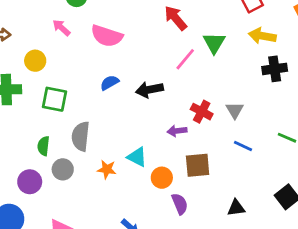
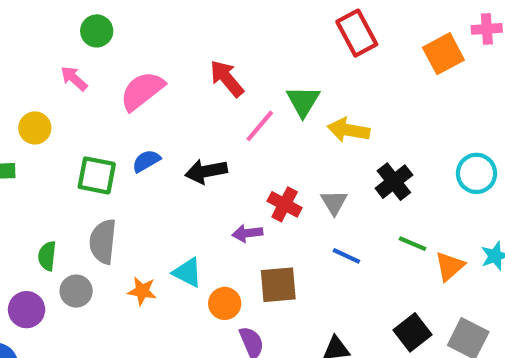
red arrow: (176, 18) -> (227, 78), moved
pink semicircle: (107, 36) -> (142, 91), turned 124
yellow arrow: (262, 36) -> (349, 130), moved
black cross: (275, 69) -> (394, 182), moved, turned -30
green square: (54, 99) -> (97, 175), moved

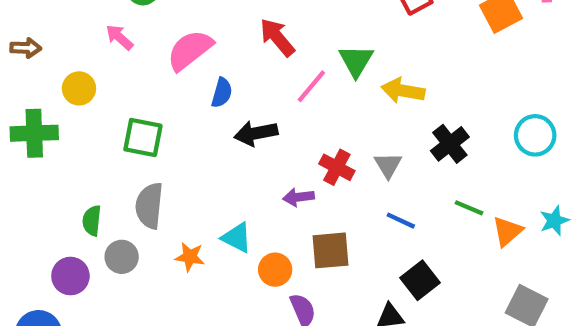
blue semicircle: (146, 161) -> (222, 93), moved, turned 136
black square: (413, 332) -> (420, 280), moved

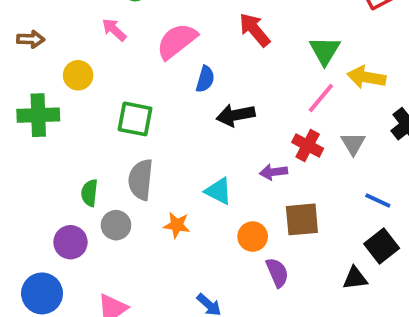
pink line: (311, 86) -> (321, 98), moved
blue line: (401, 221) -> (378, 200), moved
cyan triangle: (237, 238) -> (218, 191), moved

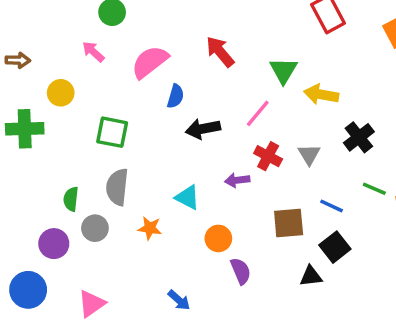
pink line: (321, 98) -> (258, 113), moved
brown square: (302, 219) -> (289, 223), moved

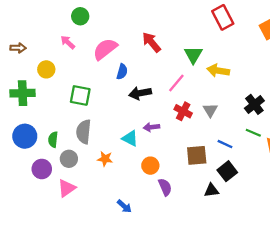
black cross: (359, 137) -> (254, 104), moved
purple arrow: (237, 180) -> (151, 127), moved
blue circle: (28, 290) -> (25, 136), moved
pink triangle: (92, 304) -> (67, 188), moved

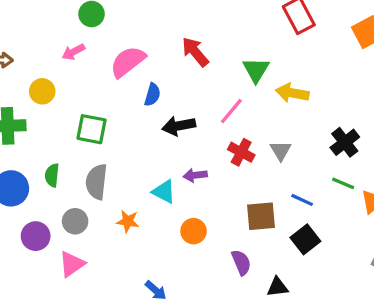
pink arrow: (68, 42) -> (73, 52), turned -70
green semicircle: (53, 140) -> (52, 175), moved
purple semicircle: (165, 187) -> (241, 262), moved
black triangle: (211, 190) -> (277, 287), moved

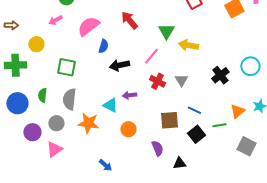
green line: (343, 183) -> (219, 125), moved, turned -32
orange star: (128, 221) -> (88, 123), size x1.5

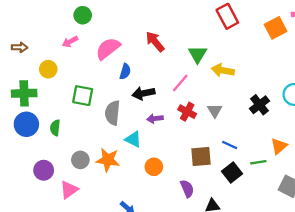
purple arrow: (129, 95) -> (155, 119), moved
gray semicircle: (69, 99) -> (113, 113), moved
blue circle: (17, 103) -> (26, 124), moved
gray circle: (56, 123) -> (80, 160), moved

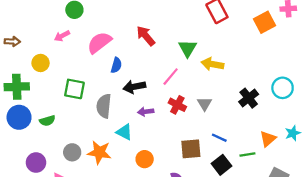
green semicircle: (55, 128) -> (47, 121), turned -112

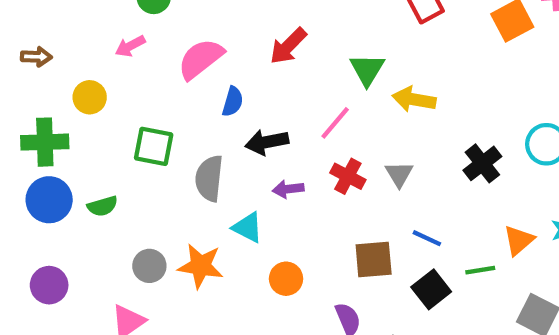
red arrow: (146, 36) -> (288, 46), turned -95
purple circle: (36, 163) -> (49, 285), moved

